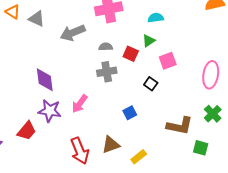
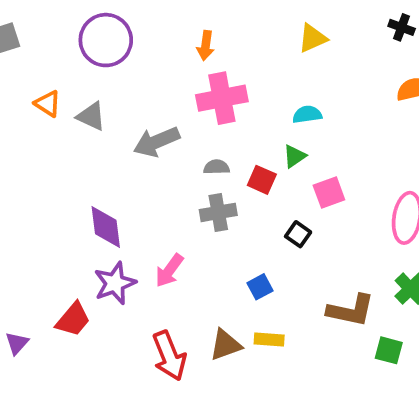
purple star: (50, 111) -> (115, 283), turned -30
yellow rectangle: (139, 157) -> (269, 339), moved, turned 42

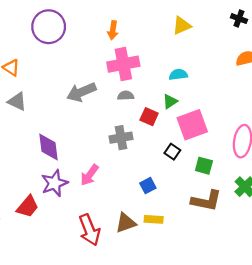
gray triangle: (91, 116) -> (17, 101), moved
gray semicircle: (216, 167) -> (126, 96), moved
pink square: (329, 193) -> (192, 125), size x1.5
green square: (389, 350) -> (204, 166), moved

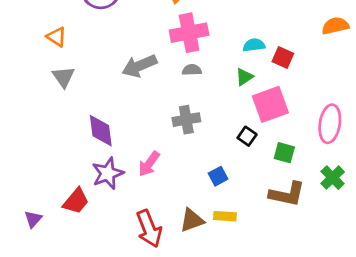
gray triangle: (17, 101) -> (63, 77), turned 30
red square: (149, 117) -> (283, 58), moved

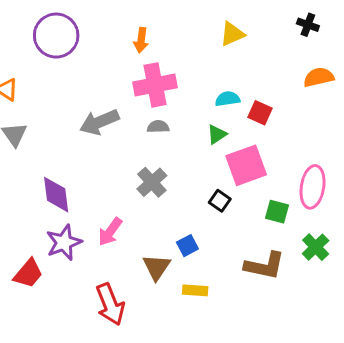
gray cross: (186, 120) -> (152, 182), turned -32
green square: (284, 153) -> (277, 212), moved
brown triangle: (192, 220) -> (157, 267), moved, turned -36

